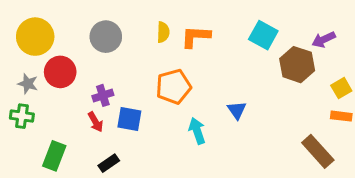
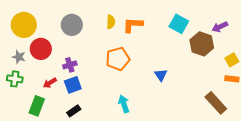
blue square: (129, 119) -> (73, 85), moved, turned -30
red arrow: (96, 122) -> (50, 83), moved, turned 88
cyan arrow: (197, 131) -> (124, 104), moved

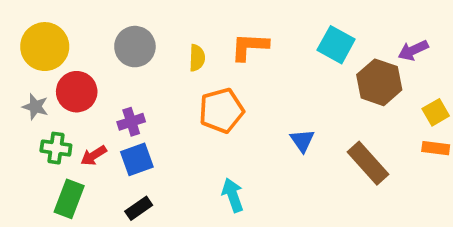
yellow semicircle: (111, 22) -> (197, 58), moved
green cross: (15, 79) -> (56, 148), moved
brown rectangle: (216, 103) -> (368, 163), moved

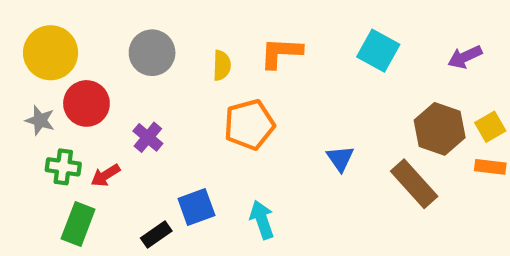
brown hexagon: (379, 82) -> (440, 129), moved
purple cross: (131, 122) -> (148, 137), turned -32
blue square: (137, 159) -> (196, 207), moved

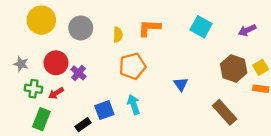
yellow circle: (51, 53) -> (41, 20), moved
red circle: (86, 103) -> (56, 63), moved
brown rectangle: (414, 184) -> (225, 112), moved
cyan arrow: (262, 220) -> (134, 104), moved

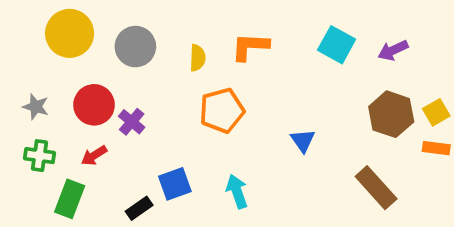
purple arrow: (247, 30) -> (393, 50), moved
green cross: (33, 89) -> (39, 156), moved
cyan arrow: (134, 104) -> (237, 191), moved

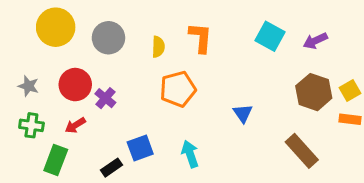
orange L-shape: (250, 47) -> (201, 38), turned 92

